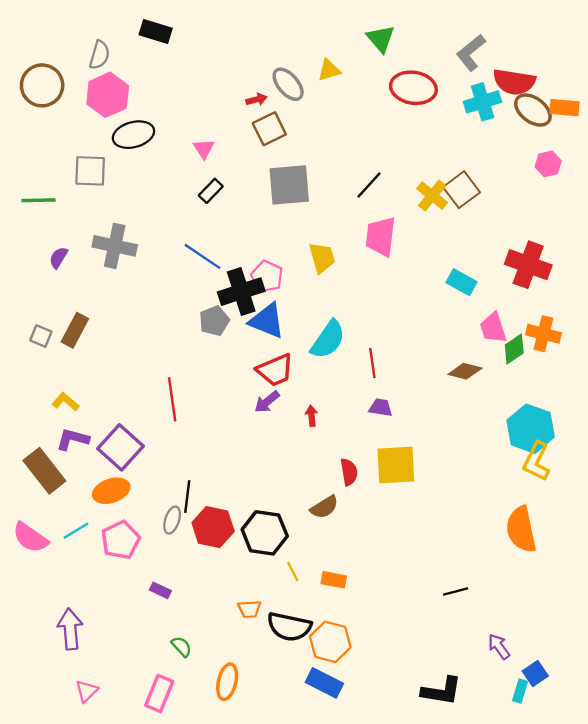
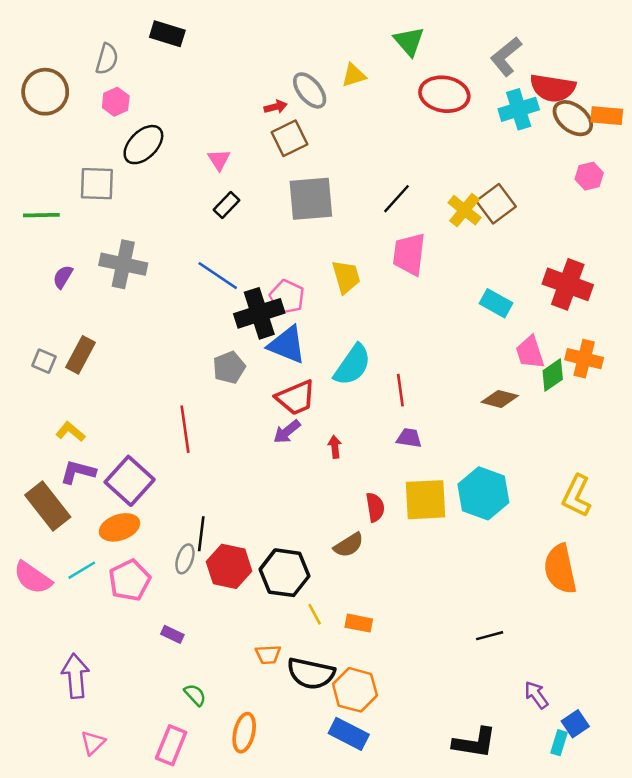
pink hexagon: (108, 95) -> (116, 102), size x0.6
black ellipse: (133, 135) -> (143, 145), turned -30
gray pentagon: (214, 321) -> (229, 367), moved
cyan hexagon: (531, 429) -> (483, 493), moved

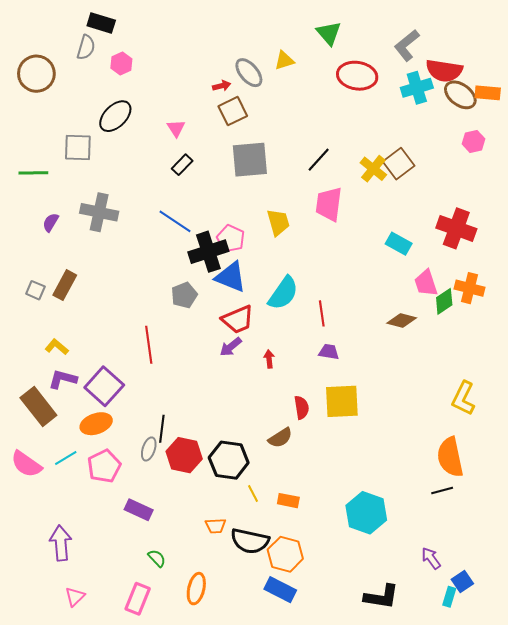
black rectangle: (167, 34) -> (101, 23), moved
pink hexagon: (116, 102) -> (121, 64), moved
cyan hexagon: (483, 493) -> (366, 513), moved
purple rectangle: (172, 634) -> (139, 510), size x1.5
black line: (490, 636) -> (442, 490), moved

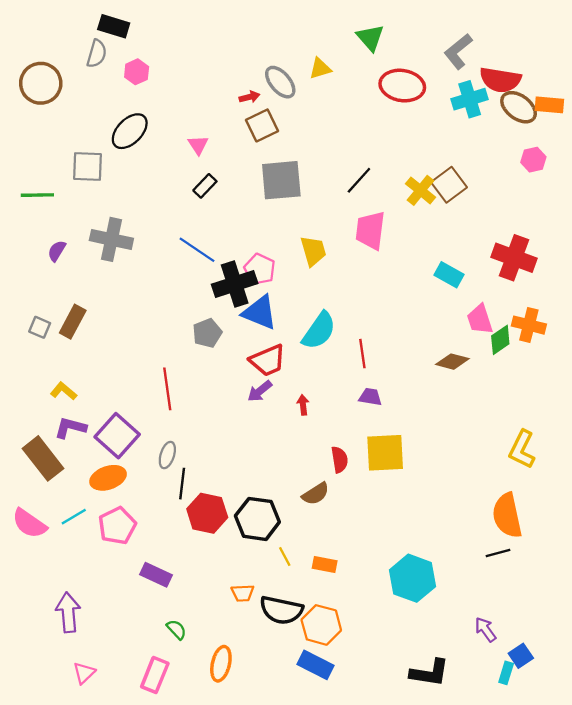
gray ellipse: (149, 449) -> (167, 455), moved

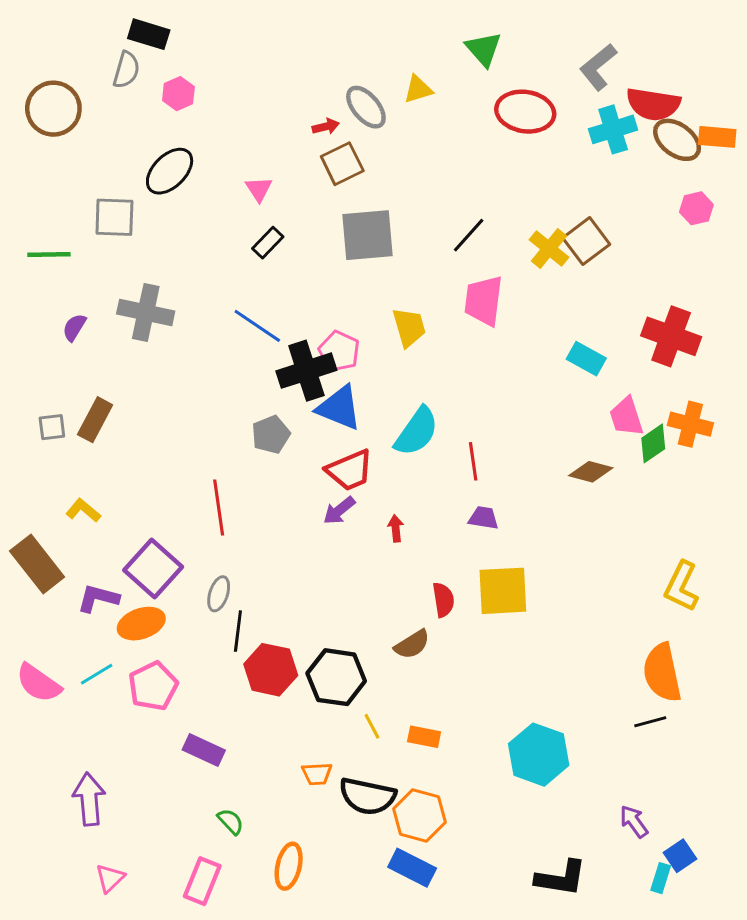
gray square: (40, 327) -> (52, 427), turned -30
purple L-shape: (70, 428) -> (98, 598), moved
brown rectangle: (43, 458) -> (37, 564), moved

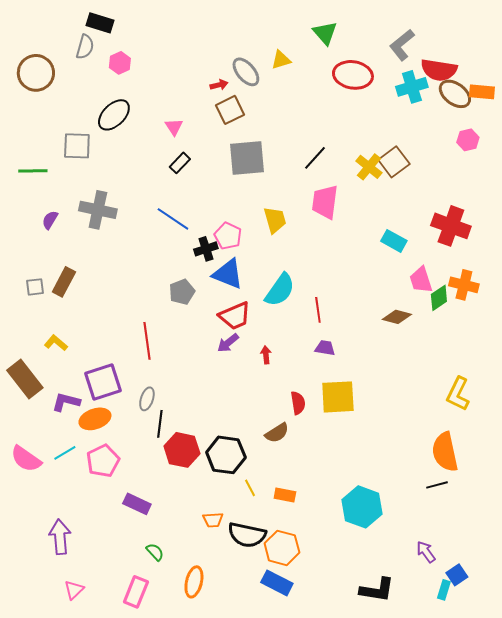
black cross: (306, 371) -> (206, 249), size x0.6
purple square: (153, 568) -> (103, 382), turned 30

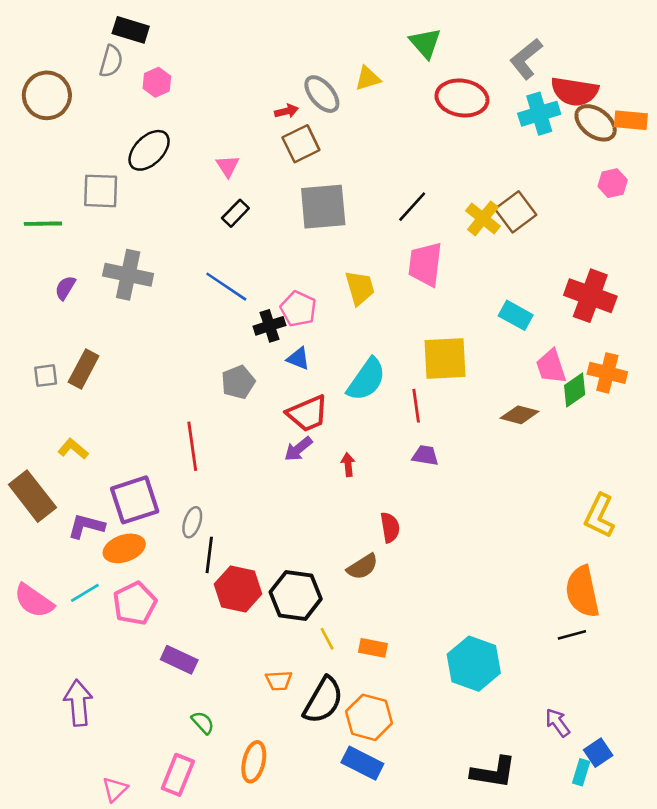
blue triangle: (228, 274) -> (298, 359), size x0.6
yellow square: (338, 397) -> (445, 359), moved
black semicircle: (247, 535) -> (323, 700), turned -72
pink triangle: (74, 590) -> (115, 789), moved

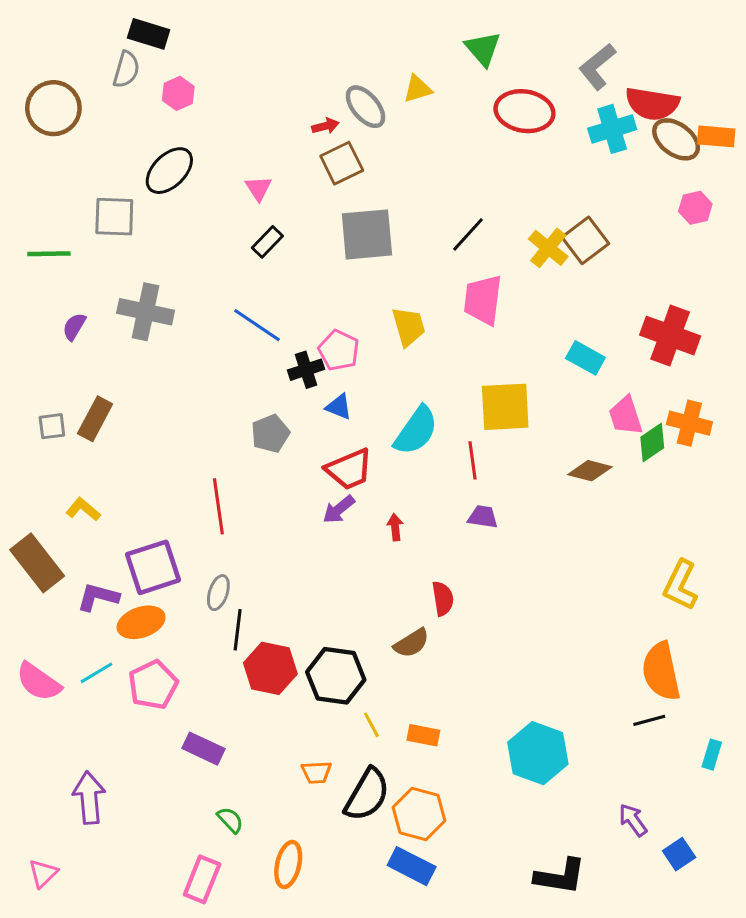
cyan rectangle: (581, 772) -> (712, 755), moved
pink triangle: (115, 789) -> (43, 873), moved

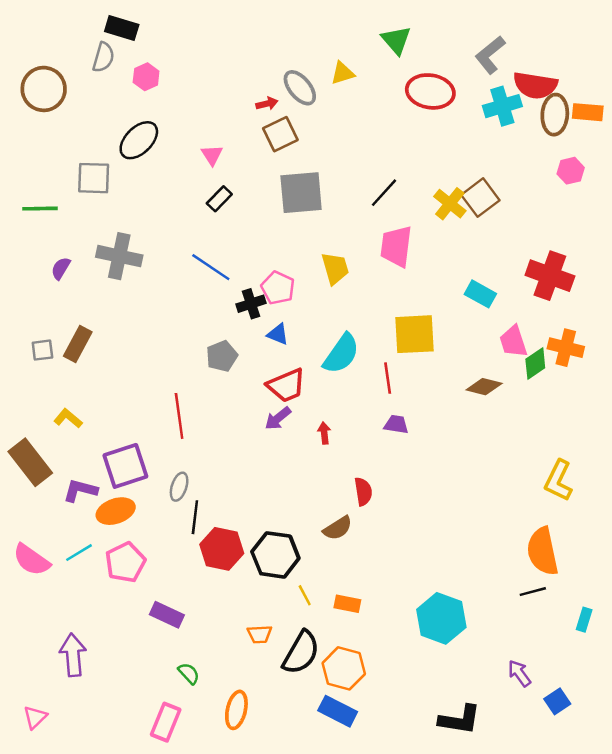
brown ellipse: (676, 139) -> (555, 115), turned 57

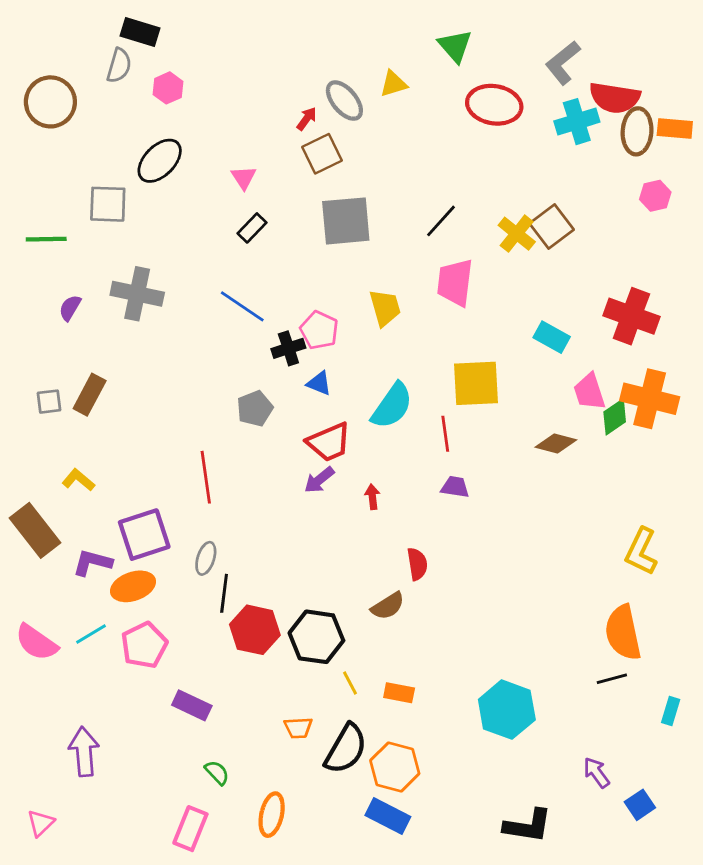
red arrow: (267, 104) -> (307, 119), turned -40
orange cross: (566, 348) -> (650, 399), size x1.4

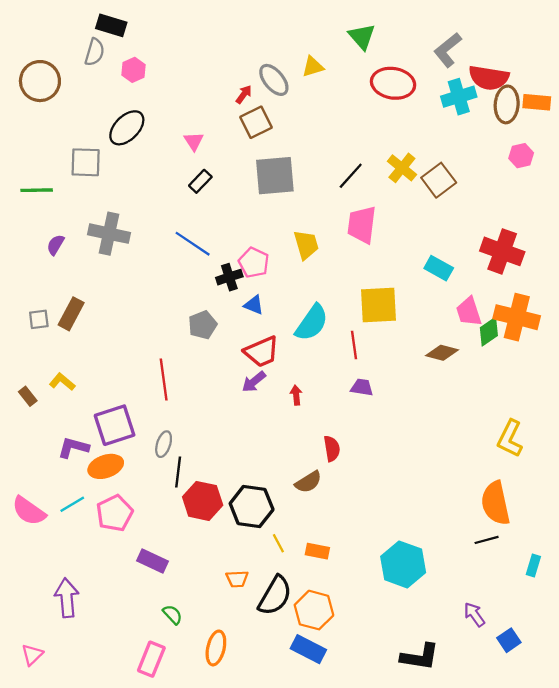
yellow cross: (517, 234) -> (402, 168), moved
brown rectangle: (35, 530) -> (28, 396), moved, size x0.5

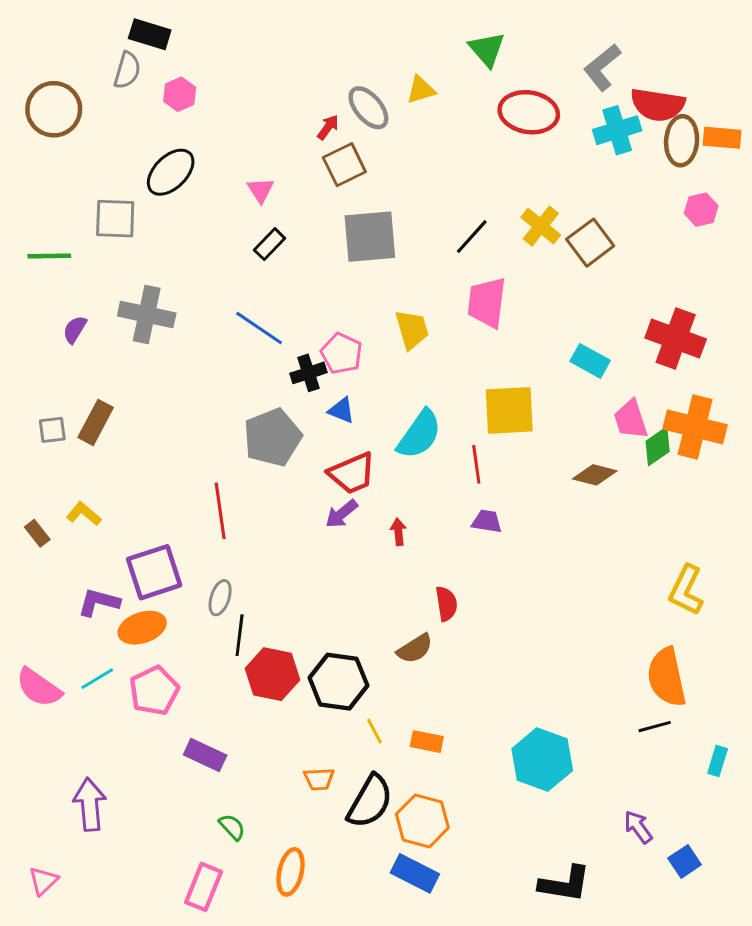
gray pentagon: (203, 325) -> (273, 437), size x1.5

